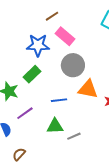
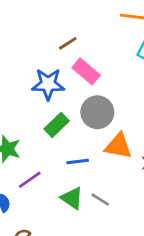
green rectangle: (32, 74) -> (57, 125), moved
green triangle: (55, 126) -> (72, 198), turned 36
gray line: (74, 136) -> (100, 200), moved, turned 56

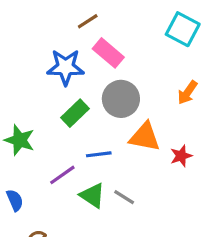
purple line: (30, 180) -> (62, 175), moved

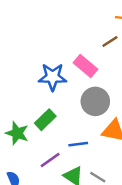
brown line: (88, 21) -> (110, 42), moved
green rectangle: (75, 113) -> (45, 120), moved

